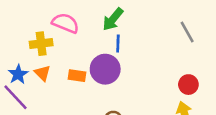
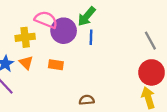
gray line: (187, 32) -> (150, 41), moved
purple circle: (105, 69) -> (64, 31), moved
red circle: (188, 85) -> (152, 72), size x1.5

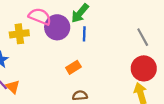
orange triangle: (26, 63) -> (13, 87), moved
orange rectangle: (56, 65) -> (73, 67), moved, turned -40

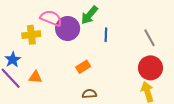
blue line: (84, 34) -> (106, 35), moved
orange triangle: (13, 87) -> (35, 77), moved, turned -40

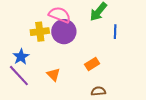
purple circle: (68, 28) -> (64, 32), moved
orange triangle: (35, 77) -> (53, 74), moved, turned 40

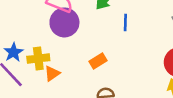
yellow cross: (40, 32) -> (38, 59), moved
orange triangle: (53, 74) -> (52, 73), turned 40

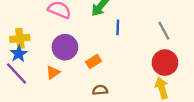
purple circle: (64, 22) -> (65, 47), moved
yellow cross: (38, 59) -> (20, 38), moved

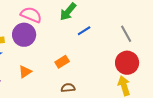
blue line: (118, 27) -> (84, 31), turned 56
purple circle: (65, 47) -> (24, 35), moved

